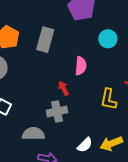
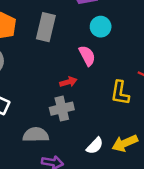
cyan circle: (108, 39) -> (101, 27), moved
pink semicircle: (81, 66) -> (87, 56), turned -30
red arrow: (63, 88) -> (68, 82), turned 104

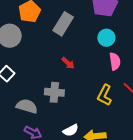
pink semicircle: (87, 56) -> (115, 61), moved
red arrow: (68, 82) -> (68, 63), moved, turned 40

